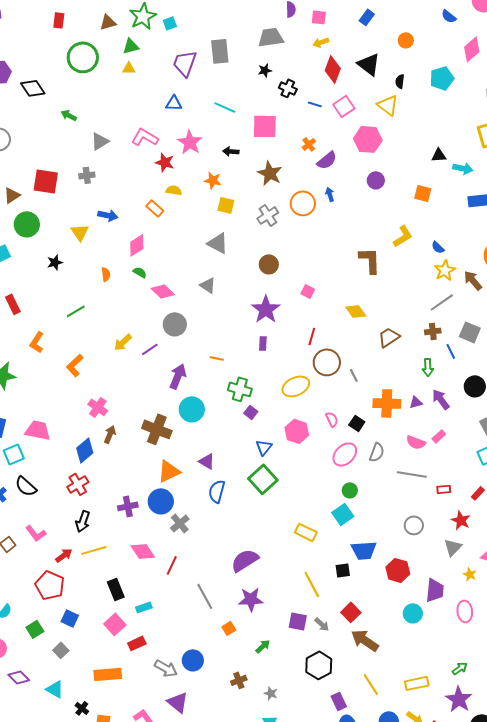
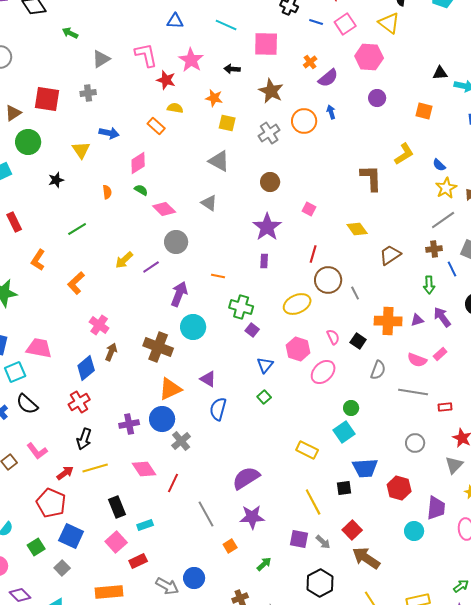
pink L-shape: (145, 137) -> (146, 55), turned 48
pink ellipse: (345, 454) -> (323, 372), moved
green square: (263, 479) -> (264, 397), size x0.5
blue square: (70, 618) -> (71, 536), size x1.4

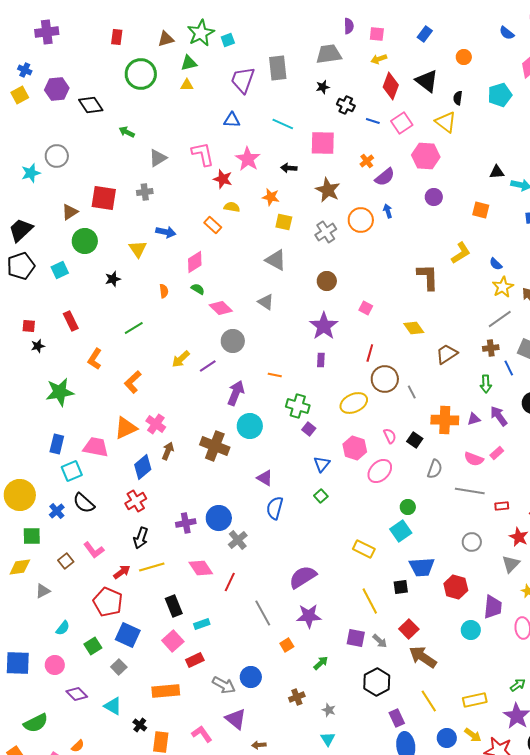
orange triangle: (170, 389) -> (126, 428), moved

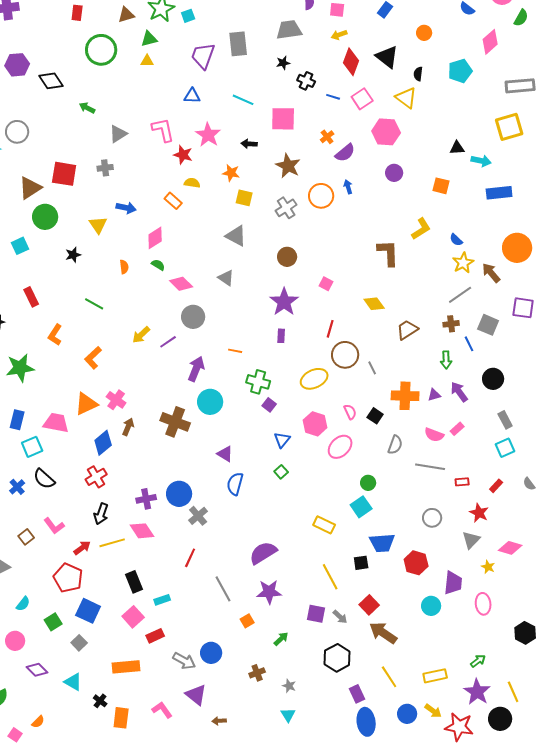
brown triangle: (70, 212) -> (30, 188), size x1.4
green line: (134, 328) -> (94, 304), turned 60
pink diamond: (201, 568) -> (142, 531), moved

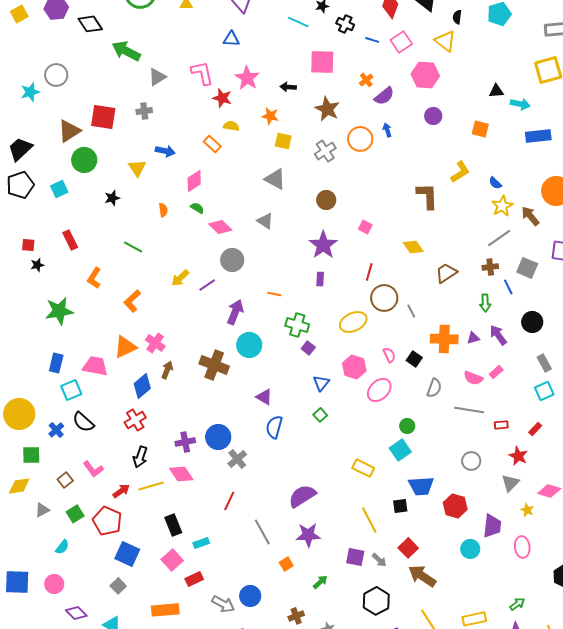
cyan line: (243, 100) -> (298, 22), moved
green arrow: (87, 108) -> (126, 51), size x1.8
green square: (53, 622) -> (75, 514), moved

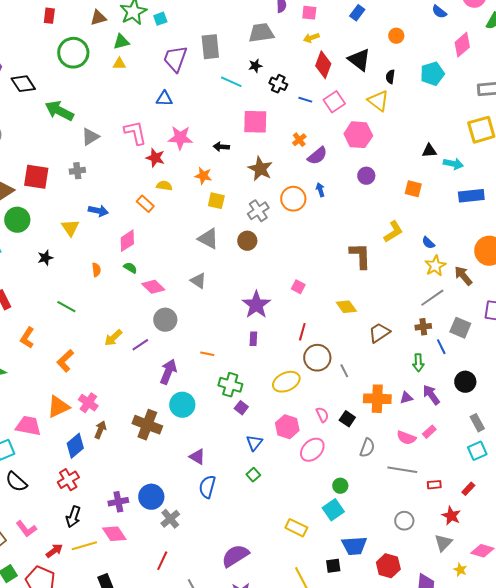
pink star: (247, 78) -> (180, 138), turned -30
brown circle: (326, 200) -> (247, 241), moved

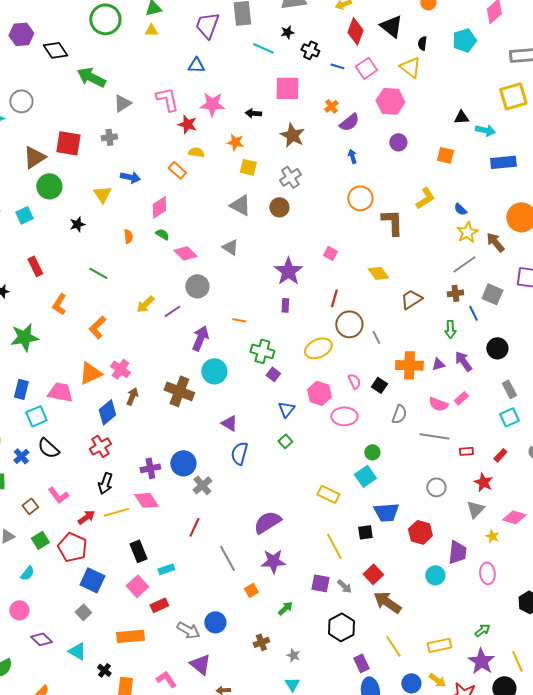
orange circle: (293, 199) -> (360, 198), moved
pink ellipse: (312, 450) -> (344, 416), turned 45

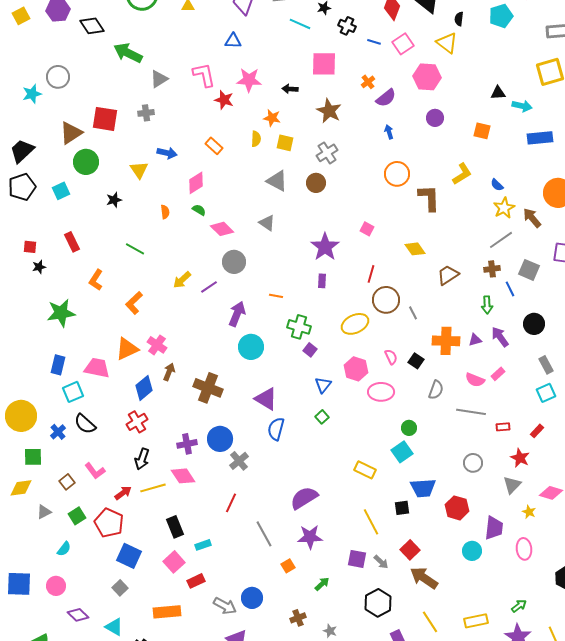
yellow semicircle: (196, 152) -> (256, 139), moved, turned 84
brown cross: (179, 391) -> (208, 388), moved
purple triangle: (229, 423) -> (266, 399), size x1.4

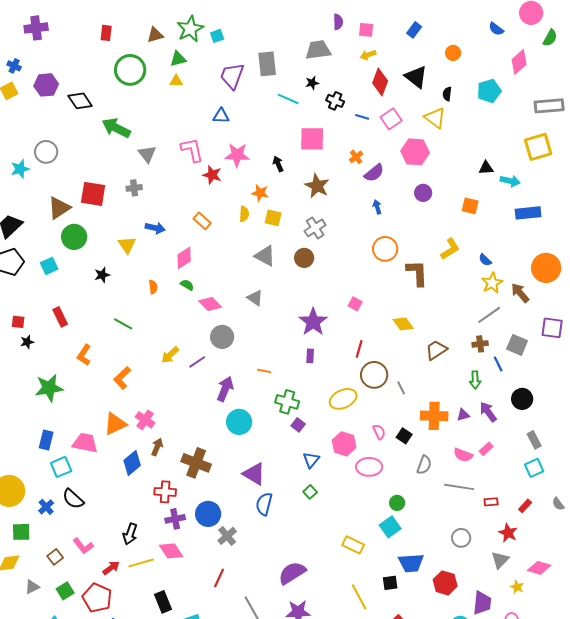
gray triangle: (159, 79) -> (147, 154), turned -36
black arrow: (290, 89) -> (278, 164), turned 63
red cross: (137, 422) -> (165, 492), moved, turned 35

